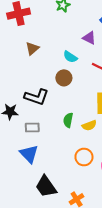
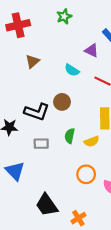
brown circle: (64, 78) -> (62, 102), moved
gray rectangle: (32, 127) -> (41, 144), moved
blue triangle: (29, 154) -> (15, 171), moved

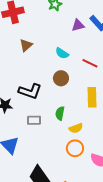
purple triangle: (92, 50) -> (78, 25), moved, turned -40
brown circle: (62, 102) -> (61, 78), moved
yellow semicircle: (92, 141) -> (76, 128), moved

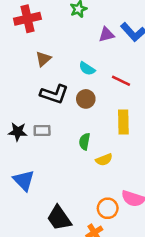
black L-shape: (30, 91) -> (54, 94), moved
gray rectangle: (34, 120) -> (42, 131), moved
orange circle: (75, 148) -> (108, 208), moved

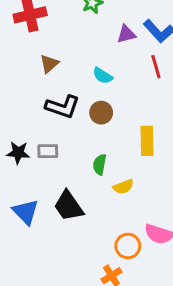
red line: (121, 81) -> (156, 67), moved, turned 48
black trapezoid: (59, 218) -> (69, 206), moved

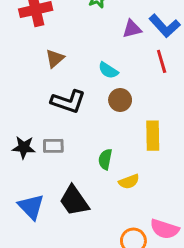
brown circle: (101, 113) -> (120, 100), moved

